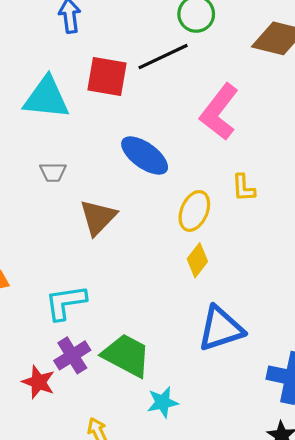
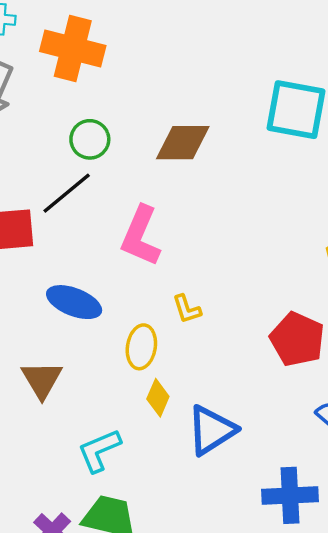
cyan L-shape: (66, 302) -> (99, 450), moved
blue triangle: (221, 329) -> (211, 430), moved

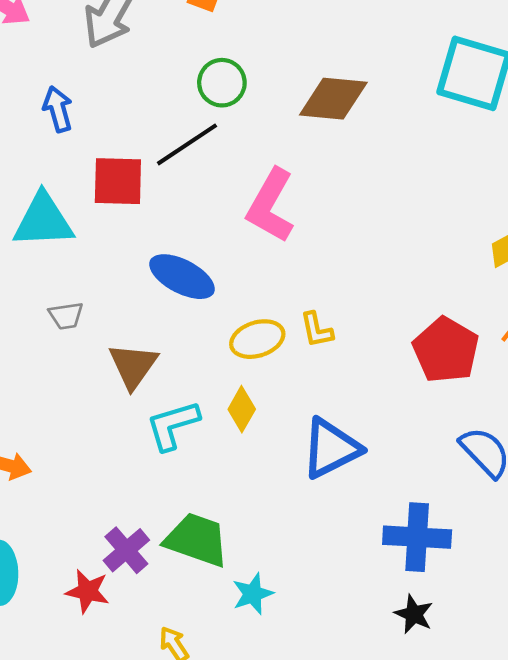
yellow L-shape: (187, 309) -> (317, 330), moved
yellow ellipse: (141, 347) -> (257, 339), turned 57
yellow diamond: (158, 398) -> (242, 409), moved
cyan L-shape: (99, 450) -> (173, 425), moved

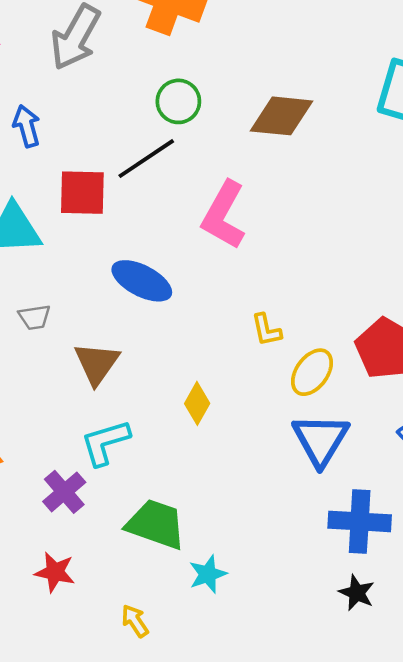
yellow ellipse: (257, 339) -> (312, 372), moved, turned -36
cyan L-shape: (173, 425) -> (105, 442), moved
blue triangle: (331, 448) -> (321, 440), moved, turned -32
purple cross: (126, 550) -> (64, 492), moved

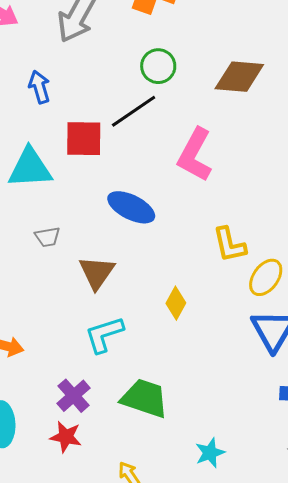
yellow L-shape: (266, 330) -> (229, 245), size x1.4
purple cross: (64, 492) -> (74, 396), moved
cyan star: (208, 574) -> (210, 453), moved

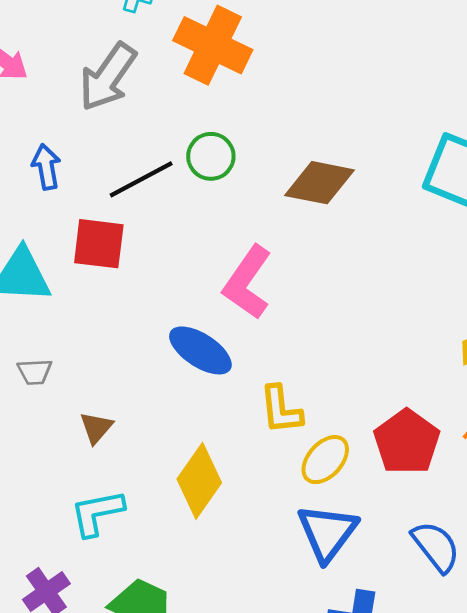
black line: (134, 111) -> (141, 179), moved
blue ellipse: (131, 207) -> (200, 350), moved
brown triangle: (97, 273) -> (96, 428), size x0.7
yellow diamond: (176, 303) -> (199, 481), size x1.6

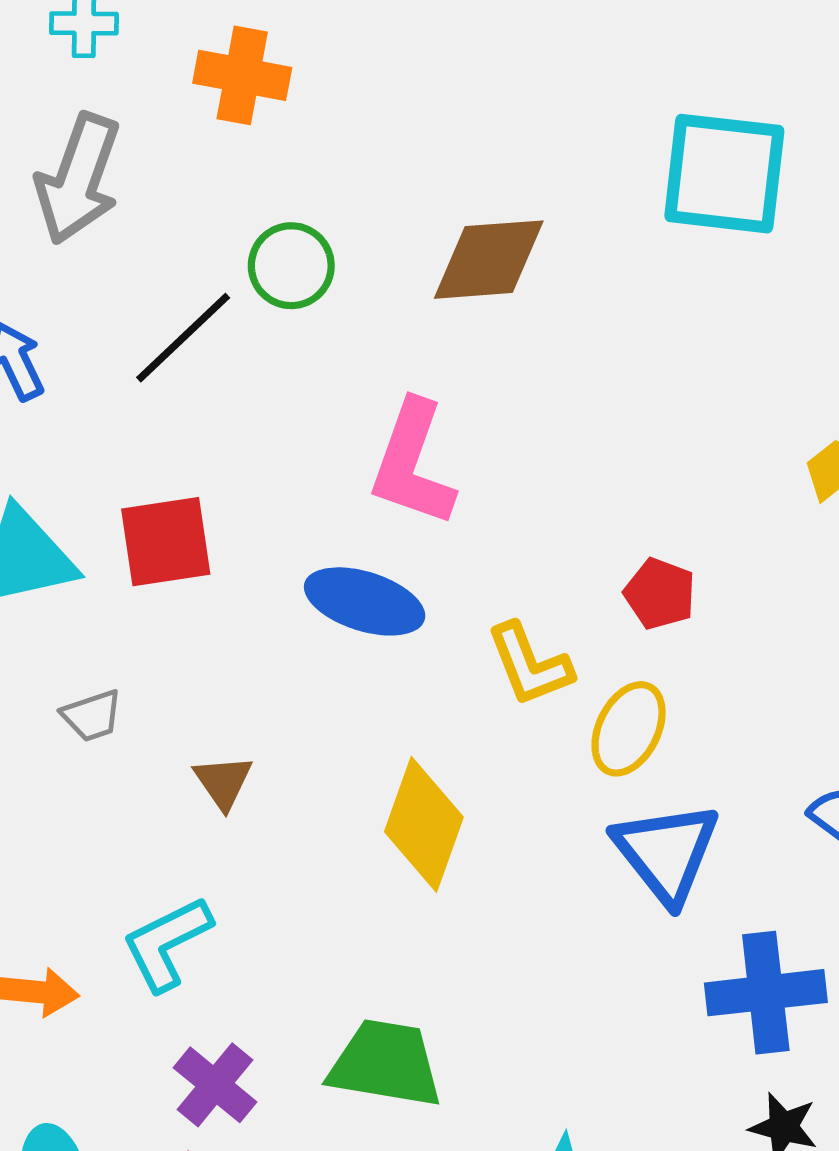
orange cross: (213, 45) -> (242, 75), size x0.7
red square: (99, 244) -> (166, 542), moved
red pentagon: (407, 442) -> (660, 594), moved, size x0.6
cyan L-shape: (97, 513) -> (167, 943), moved

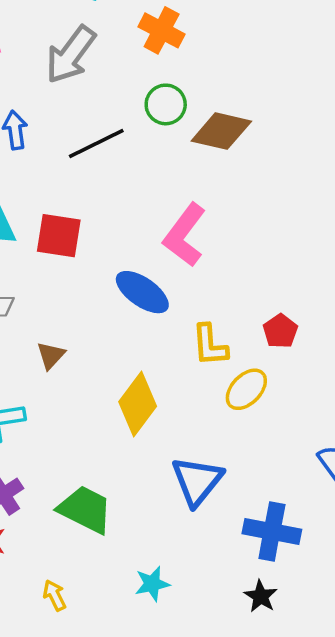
brown diamond: (489, 260) -> (221, 131), moved
green circle: (291, 266) -> (166, 104), moved
blue triangle: (666, 852) -> (197, 481), moved

